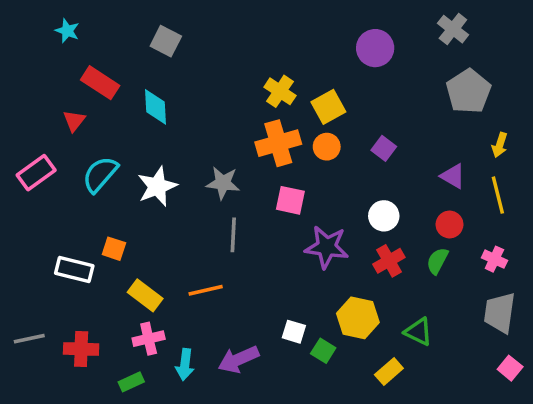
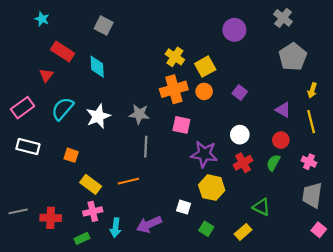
white rectangle: (74, 269) -> (28, 147), moved
yellow hexagon: (358, 318) -> (212, 188), moved
green square: (323, 351) -> (206, 229), moved

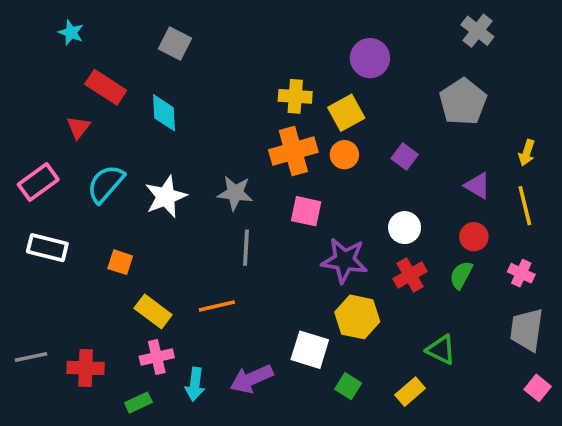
purple circle: (234, 30) -> (370, 58), moved
yellow cross: (175, 57) -> (295, 96), turned -30
gray pentagon: (293, 57) -> (463, 102), moved
white square: (184, 207) -> (310, 350), size x1.5

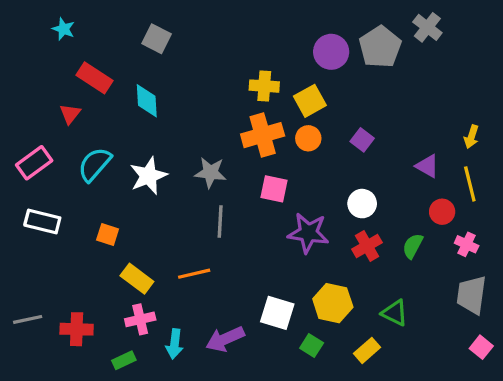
gray pentagon: (463, 102) -> (380, 47), moved
red circle: (474, 237) -> (442, 212), moved
yellow hexagon: (357, 317) -> (333, 303), moved

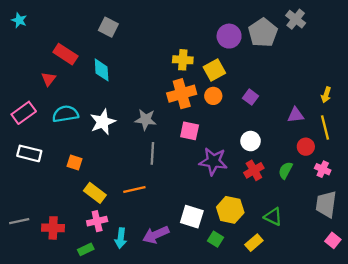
cyan star: (64, 29) -> (19, 20), moved
cyan semicircle: (95, 164) -> (65, 114), turned 40
purple triangle: (427, 166) -> (296, 115), turned -36

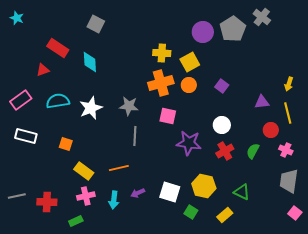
red triangle: (49, 79) -> (43, 70), turned 32
purple arrow: (156, 235) -> (138, 193), moved, size x0.6
cyan arrow: (121, 238) -> (114, 200), moved

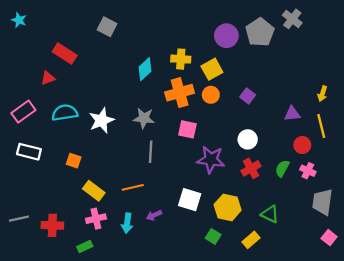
cyan diamond: (90, 62) -> (145, 69), moved, turned 50
pink cross: (286, 150) -> (308, 171), moved
white square: (170, 192) -> (190, 200), moved

